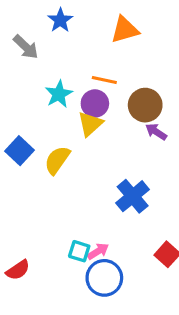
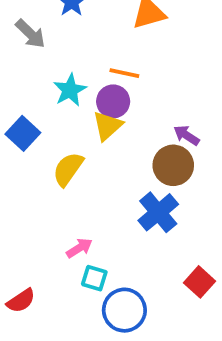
brown circle: (145, 105) -> (173, 165), moved
blue square: (19, 151) -> (23, 133), moved
pink arrow: (98, 251) -> (79, 248), moved

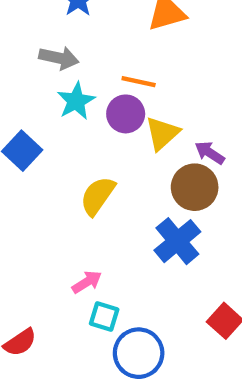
gray arrow: (30, 34) -> (59, 58), moved, turned -32
yellow triangle: (107, 126) -> (162, 133), moved
yellow semicircle: (68, 169) -> (98, 196), moved

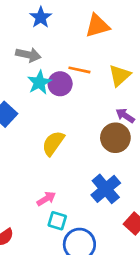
purple circle: (126, 114) -> (60, 84), moved
yellow triangle: (162, 133) -> (120, 75), moved
blue cross: (177, 241) -> (106, 189), moved

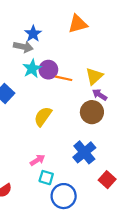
blue star: (41, 17) -> (33, 34), moved
orange line: (79, 70) -> (64, 78), moved
yellow triangle: (120, 75) -> (94, 76), moved

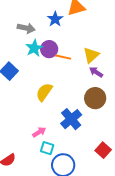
blue star: (33, 34) -> (55, 19), moved
brown circle: (92, 112) -> (95, 98), moved
blue cross: (84, 152) -> (71, 119), moved

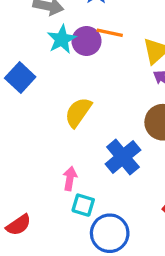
orange line: (63, 57) -> (110, 33), moved
pink arrow: (39, 132) -> (70, 179), turned -48

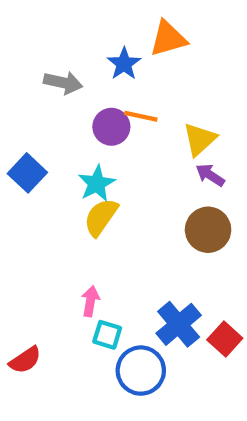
cyan star: (62, 39) -> (97, 183), moved
blue cross: (123, 157) -> (179, 324), moved

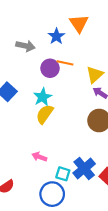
orange triangle: (168, 38) -> (79, 23), turned -48
pink arrow: (90, 301) -> (39, 157), turned -80
cyan square: (107, 335) -> (63, 174), moved
blue circle: (141, 371) -> (52, 194), moved

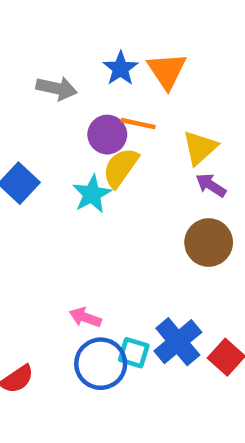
orange triangle: (79, 23) -> (167, 71), moved
yellow semicircle: (45, 114) -> (121, 168), moved
blue circle: (52, 194) -> (101, 364), moved

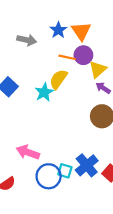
purple circle: (107, 135) -> (83, 55), moved
pink arrow: (85, 317) -> (28, 152), moved, size x1.5

